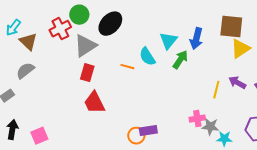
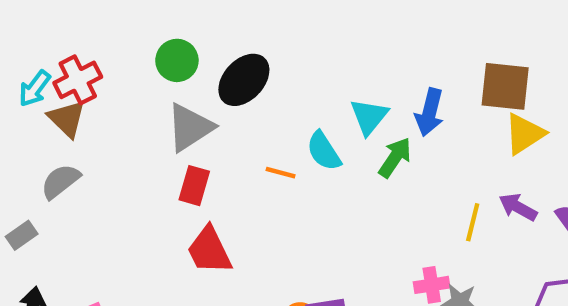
red cross: (60, 29) -> (78, 80), moved

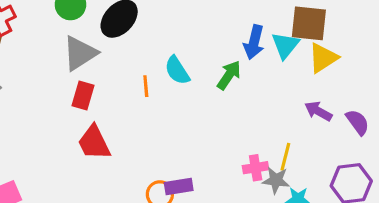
cyan triangle: (369, 117) -> (285, 45), moved
orange line: (281, 173) -> (146, 86), turned 70
yellow line: (473, 222) -> (285, 157), moved

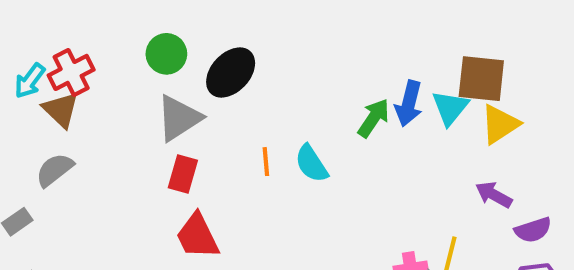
cyan semicircle: (177, 70) -> (311, 164), moved
green arrow: (229, 75) -> (374, 118), moved
purple semicircle: (358, 122) -> (533, 230), moved, turned 108

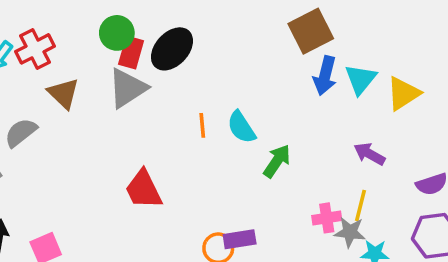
brown square: (481, 79) -> (311, 31), moved, turned -33
brown triangle: (61, 110) -> (63, 93), moved
green arrow: (374, 118) -> (277, 161), moved
red rectangle: (183, 174) -> (131, 52), moved
purple arrow: (494, 195) -> (369, 154), moved

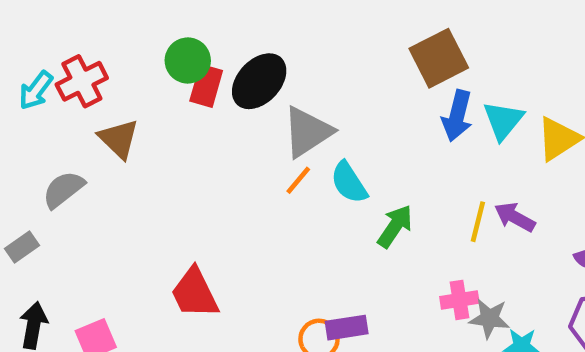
gray triangle: (128, 88) -> (307, 132), moved
orange line: (202, 125) -> (298, 180), turned 45
red trapezoid: (144, 189) -> (195, 293), moved
yellow line: (361, 205) -> (478, 222), moved

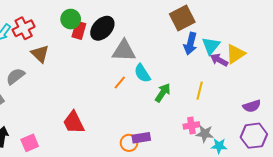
gray triangle: (307, 132) -> (124, 51), turned 35
orange line: (298, 180) -> (120, 82), moved
purple arrow: (515, 217) -> (219, 60), moved

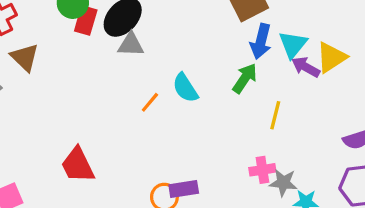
gray triangle: (124, 51) -> (131, 45), moved, size x0.7
green arrow: (163, 93) -> (245, 78), moved

